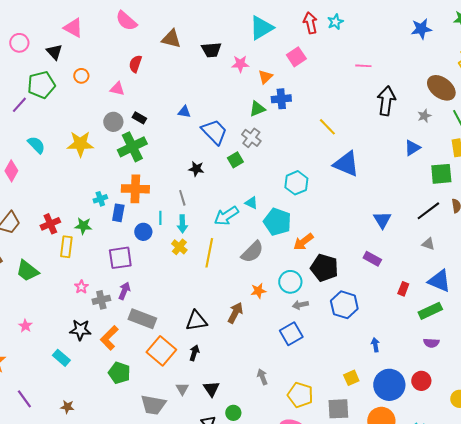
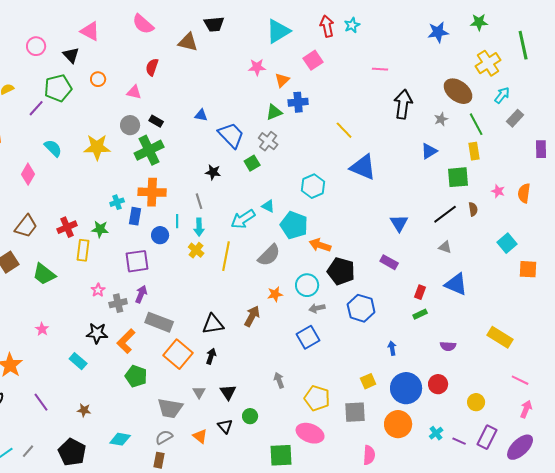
black trapezoid: (211, 50) -> (214, 24), moved
orange arrow: (303, 242) -> (320, 245), turned 55
green rectangle: (430, 311) -> (420, 314), moved, size x0.6

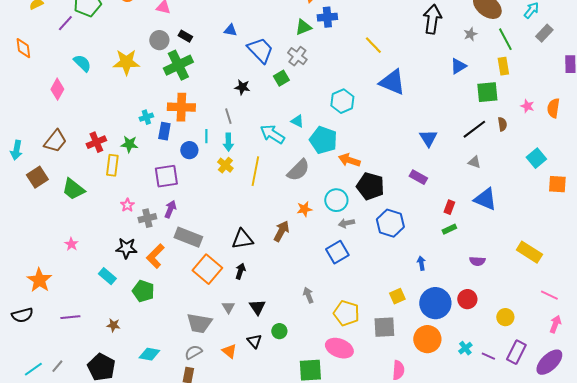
cyan arrow: (243, 219) -> (272, 134), turned 65
green pentagon: (136, 376) -> (143, 291), moved
purple line: (41, 402) -> (70, 317), turned -60

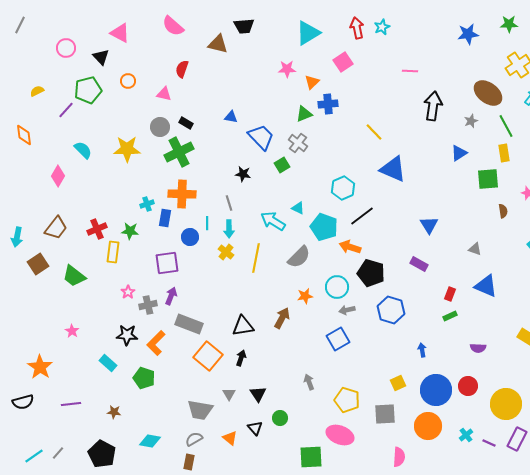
black line: (474, 129) -> (362, 216), moved
yellow circle: (505, 317) -> (506, 404), size x1.8

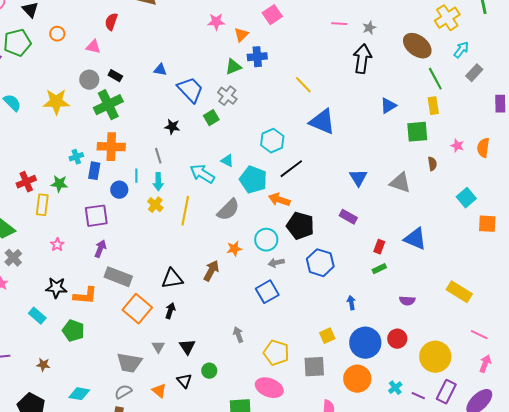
gray star: (471, 121) -> (369, 28), moved
gray triangle: (475, 249) -> (400, 183), moved, size x1.6
gray cross: (148, 305) -> (13, 258), moved, turned -30
orange L-shape: (156, 343) -> (85, 296), turned -130

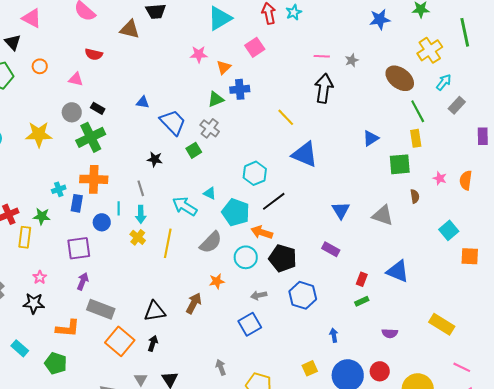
red semicircle: (111, 22) -> (94, 54), turned -96
black arrow: (362, 59) -> (324, 88), moved
cyan circle: (266, 240) -> (246, 257), moved
black star: (56, 288) -> (34, 303), moved

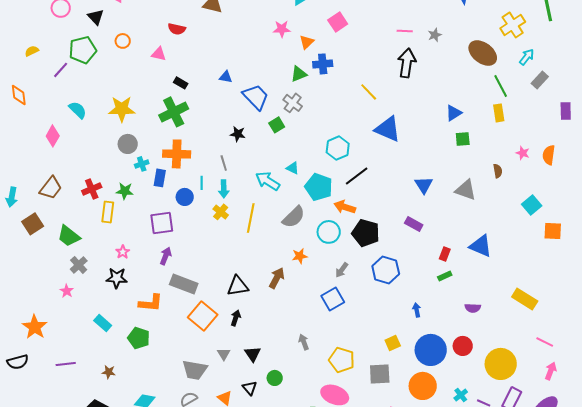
gray circle: (72, 112) -> (128, 144), moved
green square: (400, 164) -> (463, 139), moved, size x0.7
gray arrow: (259, 295) -> (342, 270), turned -42

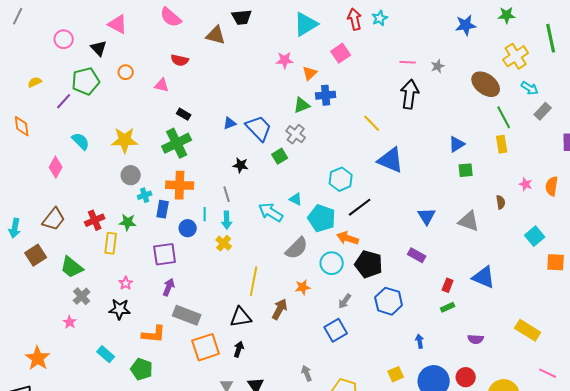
cyan arrow: (527, 57) -> (530, 88), turned 84
blue triangle: (226, 77) -> (230, 123), moved, turned -32
yellow line: (251, 218) -> (254, 281), moved
orange square: (203, 316) -> (206, 347), turned 32

